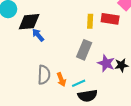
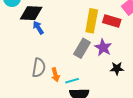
yellow rectangle: (90, 21) -> (92, 21), size x1.6
purple star: (106, 63) -> (103, 48), moved

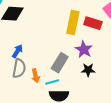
blue arrow: (38, 28) -> (17, 51), moved, turned 64
gray rectangle: (82, 48) -> (60, 63), moved
black star: (117, 68) -> (88, 70), moved

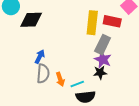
purple star: (84, 50) -> (103, 60), moved
gray rectangle: (60, 63) -> (103, 45), moved
black star: (88, 70) -> (100, 73), moved

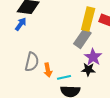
gray rectangle: (103, 45) -> (82, 38), moved
blue arrow: (40, 57) -> (21, 24), moved

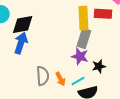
blue arrow: (21, 24) -> (21, 43), size x1.5
purple star: (93, 57) -> (80, 56), moved

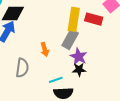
purple star: (80, 56) -> (79, 57), moved
orange arrow: (60, 79) -> (45, 50), moved

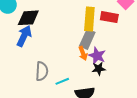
orange arrow: (45, 50) -> (83, 53), moved
cyan line: (56, 80) -> (62, 81), moved

